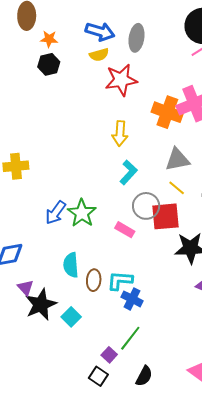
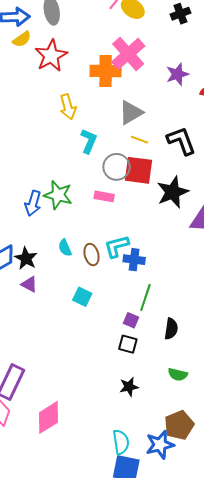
red square: (166, 216) -> (138, 170), turned 32
cyan semicircle: (71, 265) -> (65, 248), size x0.7
black star: (41, 304) -> (26, 258), moved, size x0.7

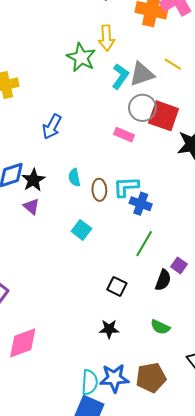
gray triangle: (131, 113) -> (142, 74), moved
yellow line: (139, 140) -> (173, 64), moved
green star: (58, 195) -> (81, 57), moved
purple square: (131, 320) -> (179, 265), moved
blue star: (160, 445) -> (114, 378), moved

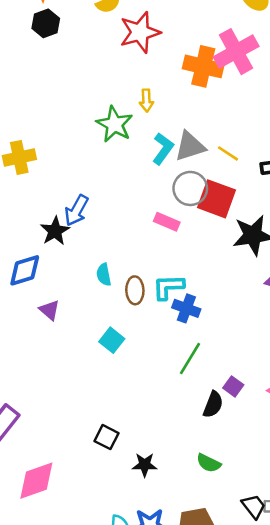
yellow arrow: (106, 38) -> (146, 100), size x0.7
yellow line: (173, 64) -> (228, 153), moved
black star: (33, 180) -> (55, 231), moved
black square: (117, 286) -> (106, 437), moved

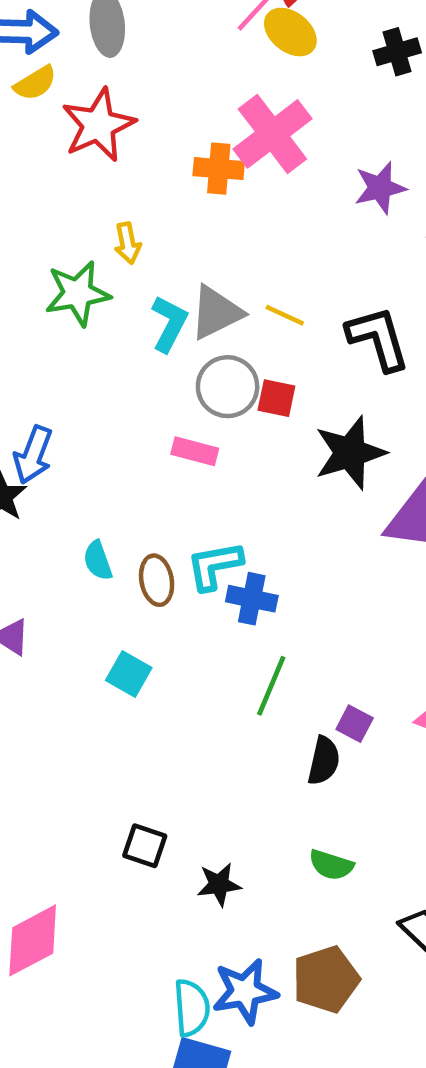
orange cross: (203, 66) -> (219, 169), size x0.7
green star: (114, 124) -> (78, 293), turned -30
red square: (217, 199) -> (276, 398), size x0.6

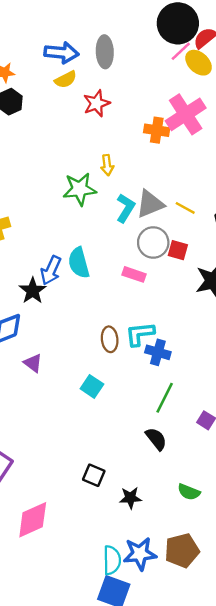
red star: (98, 125) -> (96, 103), size x0.7
cyan semicircle: (98, 561) -> (79, 263), moved, size x1.5
black semicircle: (324, 761) -> (156, 439), moved, turned -55

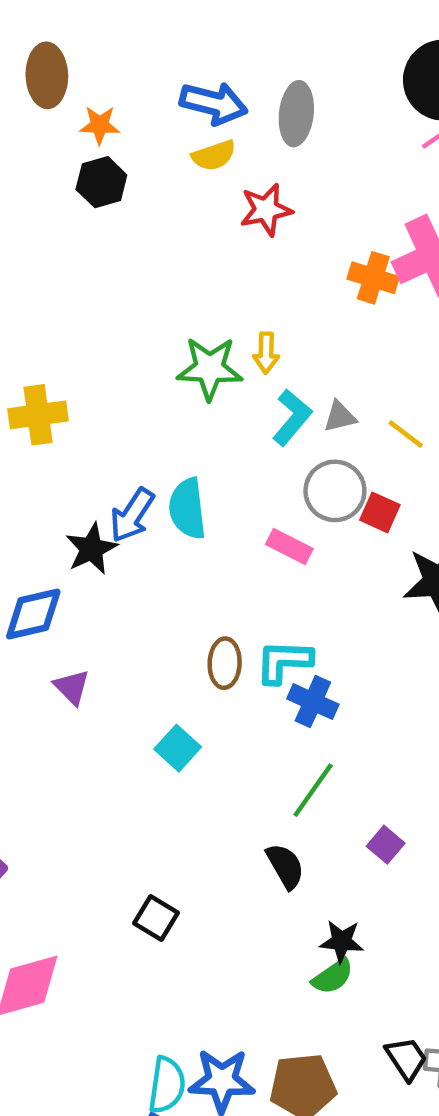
yellow arrow: (107, 165) -> (266, 353), moved
gray triangle: (150, 204) -> (340, 417), size x0.6
green semicircle: (189, 492) -> (333, 977), turned -65
black star: (130, 498) -> (342, 941), moved

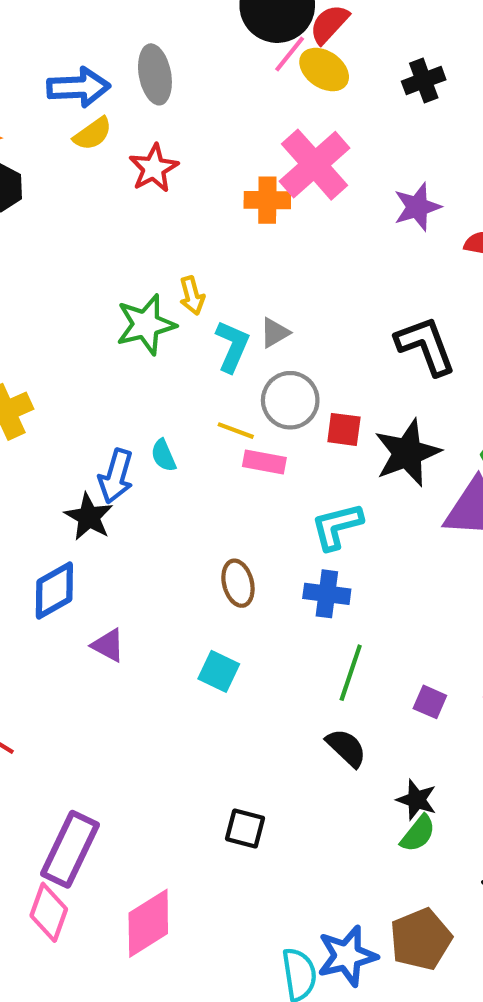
yellow line: (406, 434) -> (236, 431), moved
cyan semicircle: (187, 509) -> (163, 455), size x0.6
red square: (380, 512) -> (344, 429), moved
cyan L-shape: (284, 662) -> (337, 526), moved
black star: (342, 941) -> (417, 800), turned 30

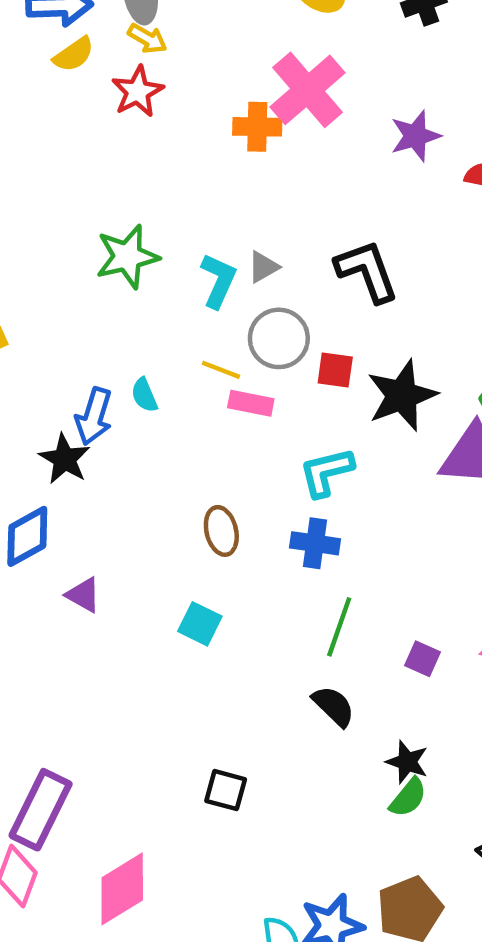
yellow arrow: (192, 296) -> (147, 39), moved, turned -45
black L-shape: (426, 346) -> (367, 271), moved

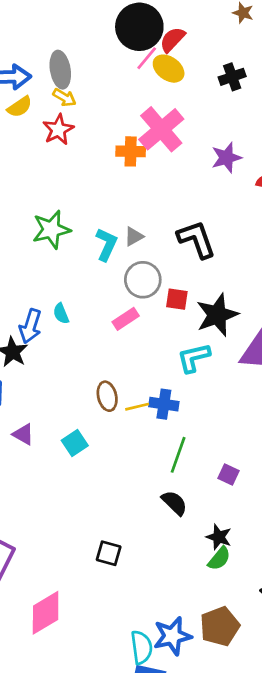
yellow line: (221, 370) -> (137, 407), moved, turned -35
pink rectangle: (251, 403) -> (126, 319), turned -45
cyan L-shape: (326, 472) -> (194, 358), moved
cyan square: (200, 624) -> (75, 443), moved, turned 30

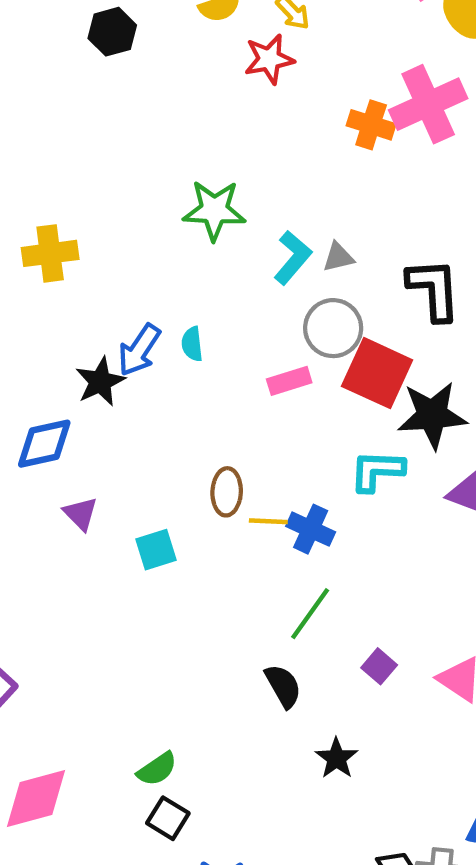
red square: (177, 299) -> (377, 373), size x1.8
black square: (109, 553) -> (168, 818), moved
green semicircle: (219, 559) -> (157, 769), moved

